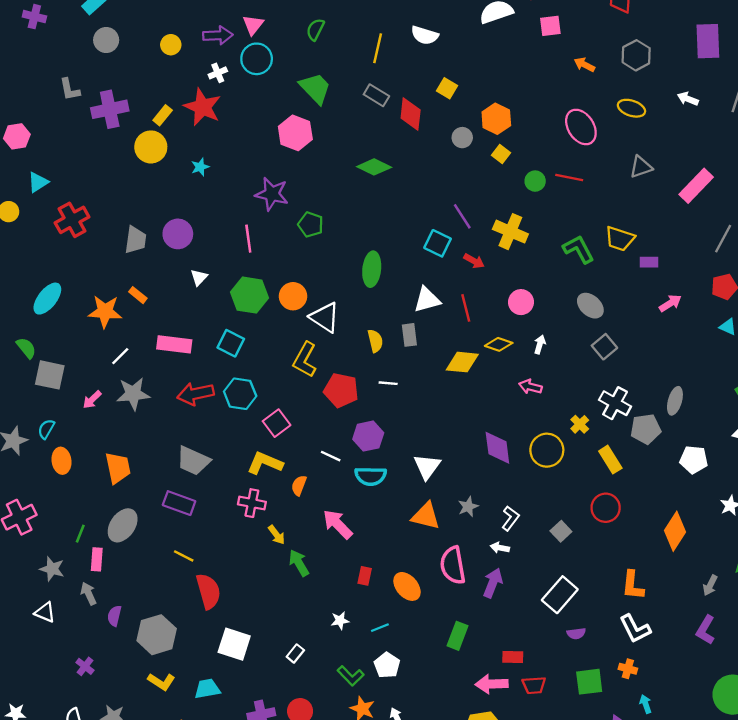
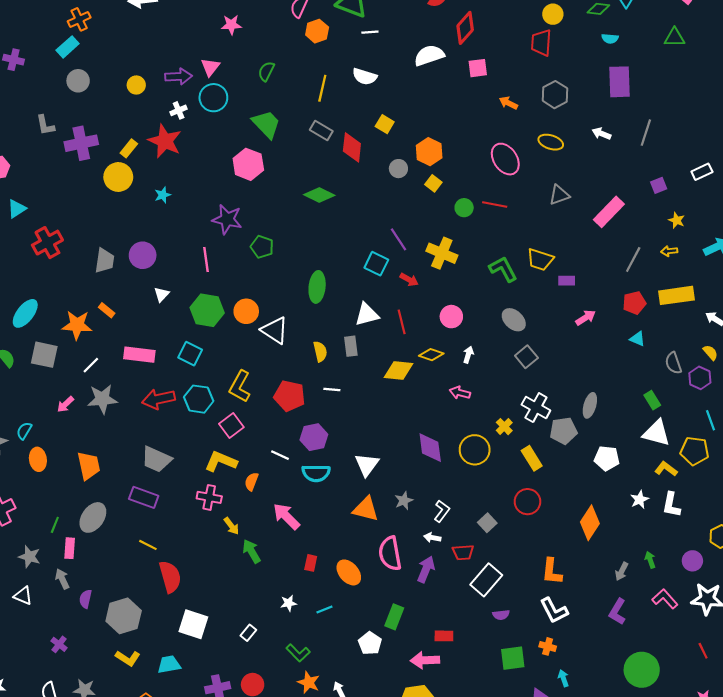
yellow L-shape: (305, 360) -> (240, 386), moved
gray square: (50, 375) -> (44, 355), moved
white pentagon: (387, 665) -> (370, 643), moved
red trapezoid: (534, 685) -> (463, 552), moved

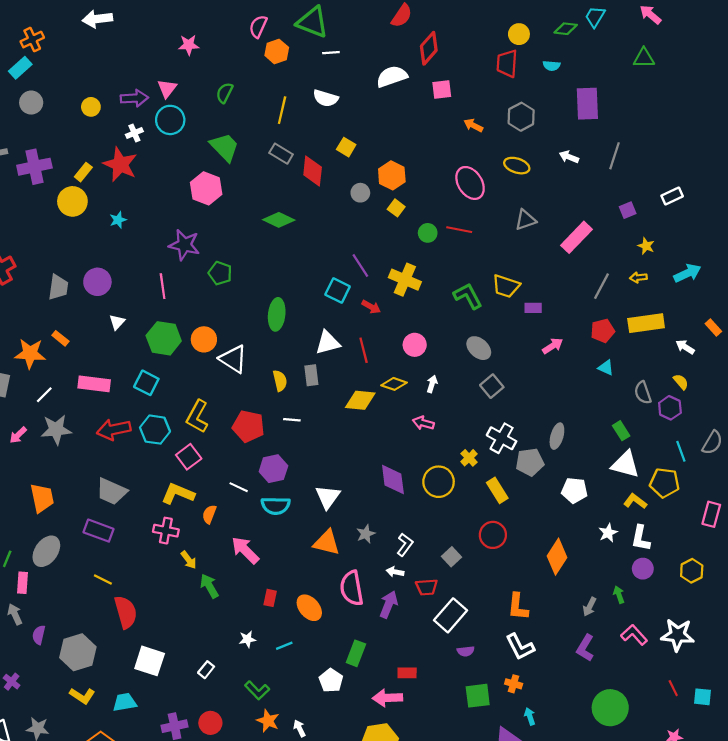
cyan semicircle: (610, 38) -> (552, 66), moved
purple circle: (692, 561) -> (643, 569), moved

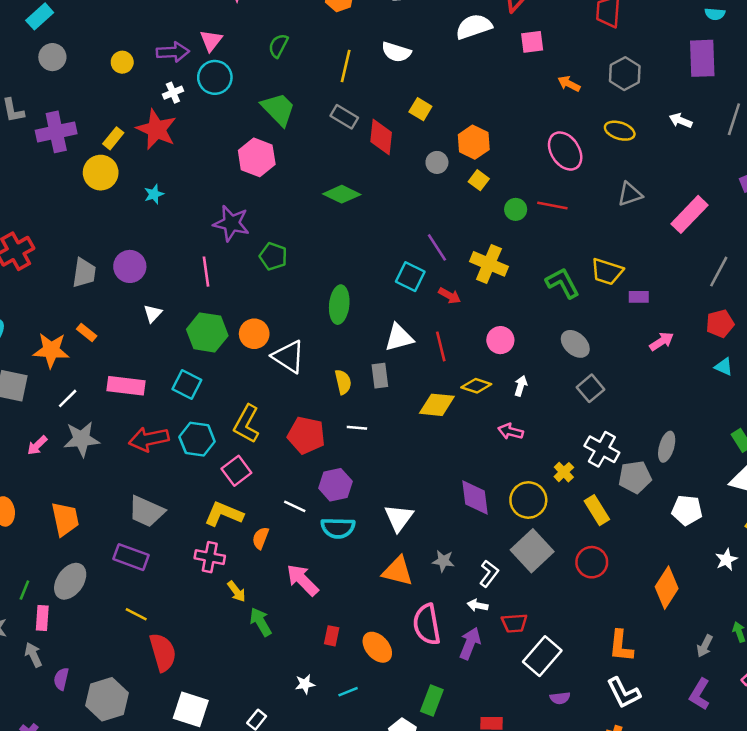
cyan semicircle: (552, 66) -> (715, 14), moved
gray star: (366, 534) -> (443, 561), turned 30
gray square: (452, 557) -> (532, 551), moved, size x1.8

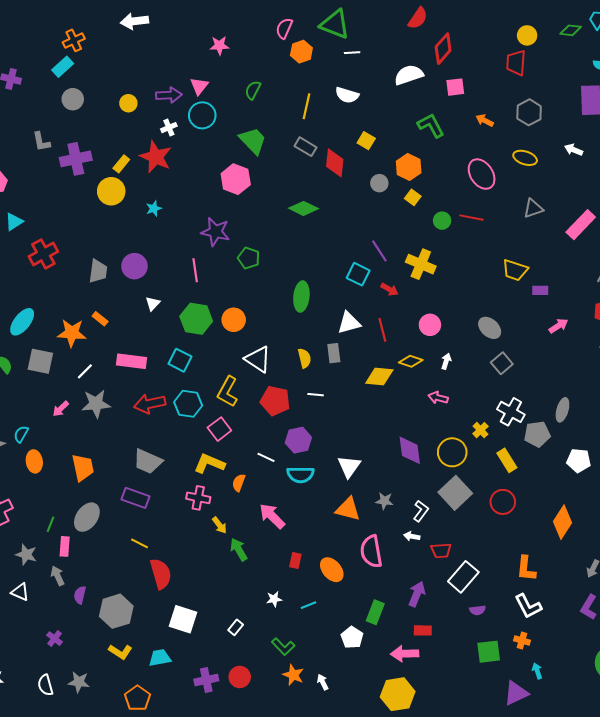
green L-shape: (563, 283) -> (431, 125), moved
white triangle: (288, 357) -> (258, 359), moved
purple arrow: (470, 643) -> (417, 594), moved

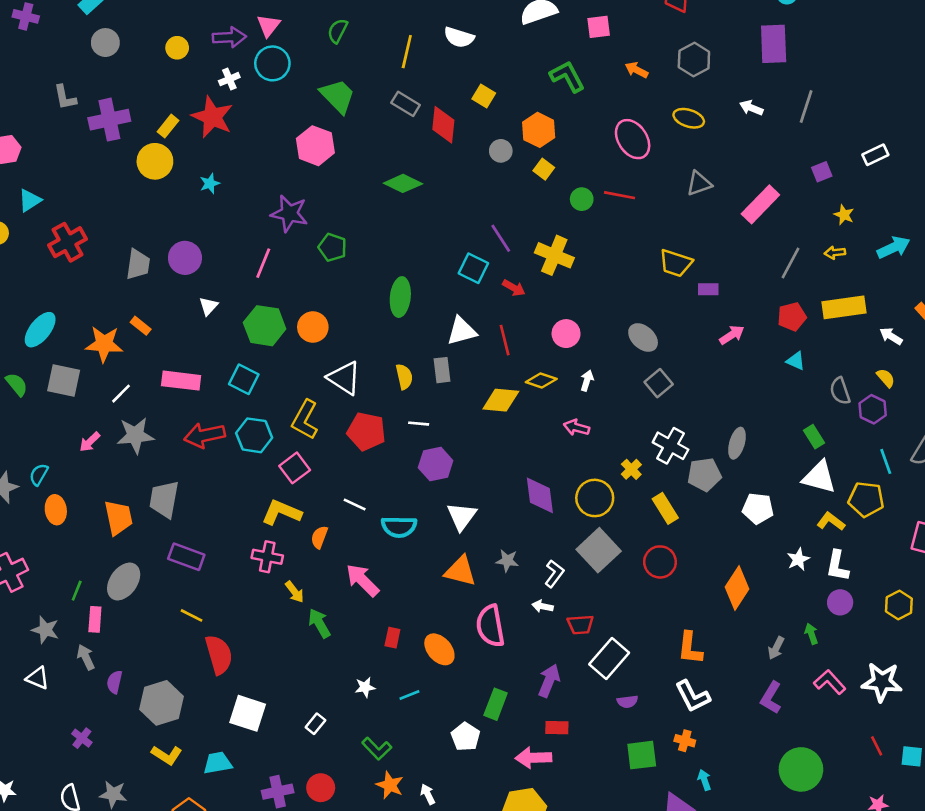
pink line: (195, 270) -> (263, 263), turned 30
purple hexagon: (298, 440) -> (436, 464), moved
gray trapezoid: (148, 461) -> (164, 499), moved, turned 76

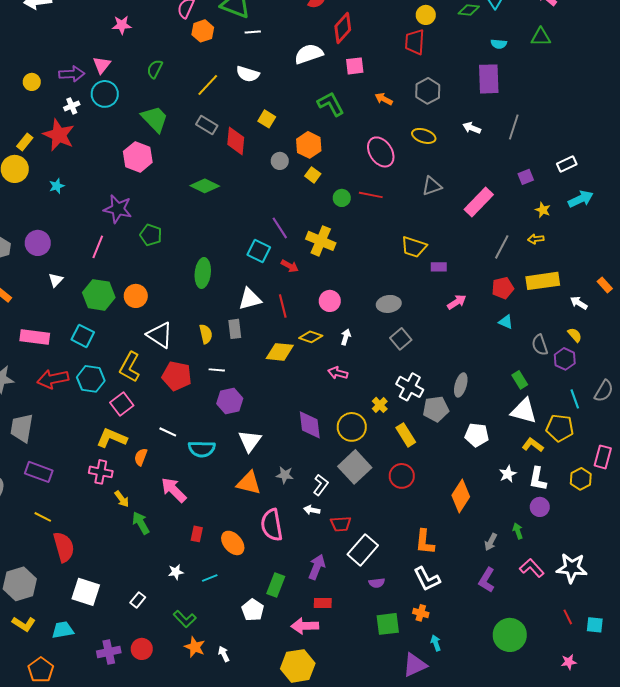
yellow line: (407, 52) -> (208, 85), turned 30
cyan arrow: (894, 247) -> (581, 199), moved
gray ellipse: (643, 337) -> (389, 304), turned -50
yellow hexagon: (899, 605) -> (581, 479), moved

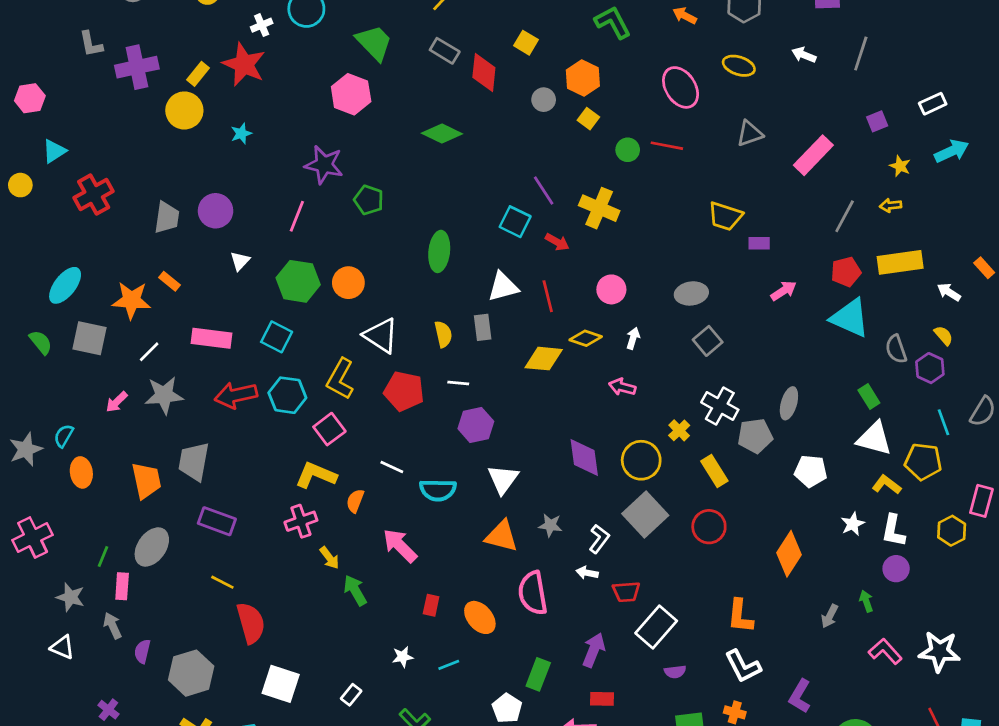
cyan triangle: (506, 322) -> (850, 318), size x2.0
pink cross: (101, 472) -> (301, 521), turned -30
purple L-shape: (487, 580) -> (800, 696), moved

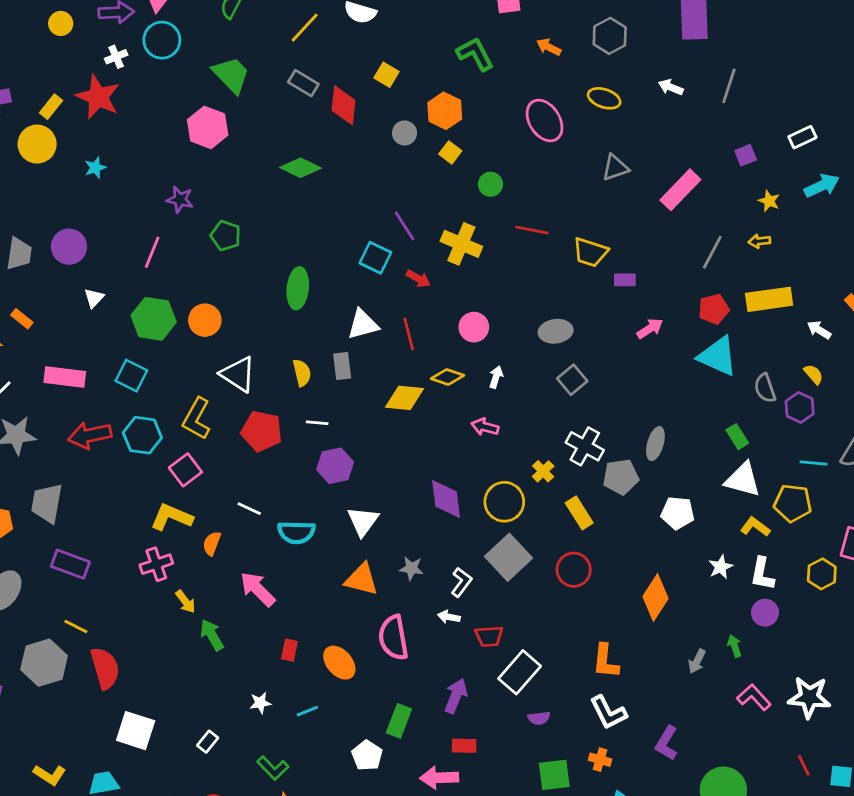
red line: (667, 146) -> (532, 230), moved
purple star: (324, 165) -> (180, 200), size x0.7
cyan line: (943, 422) -> (813, 463), turned -65
gray hexagon: (191, 673) -> (44, 663), moved

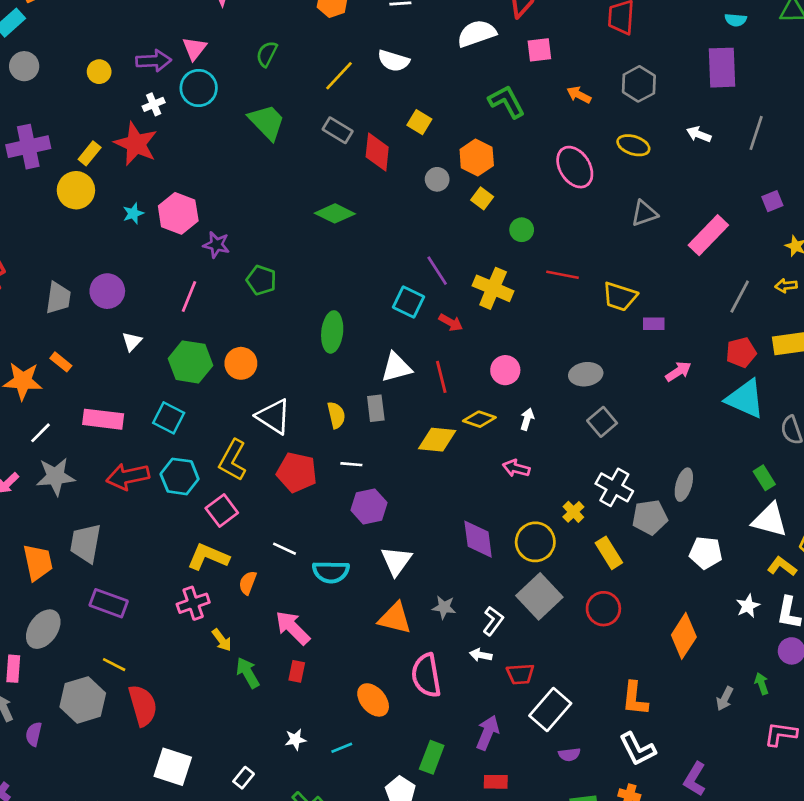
pink hexagon: (208, 127) -> (178, 213), moved
red rectangle: (289, 650) -> (297, 671), moved
pink L-shape: (754, 697) -> (781, 734), turned -40

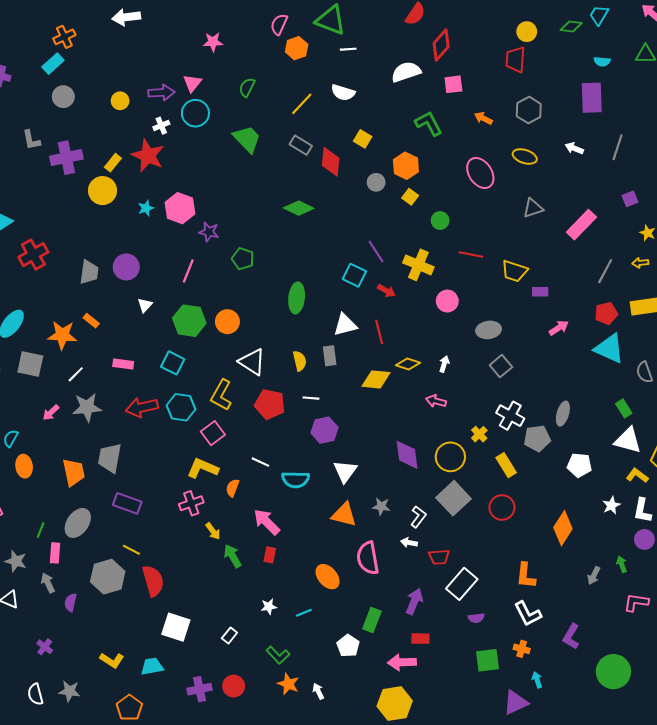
pink circle: (505, 370) -> (447, 301), moved
pink rectangle: (103, 419) -> (123, 364), size x0.7

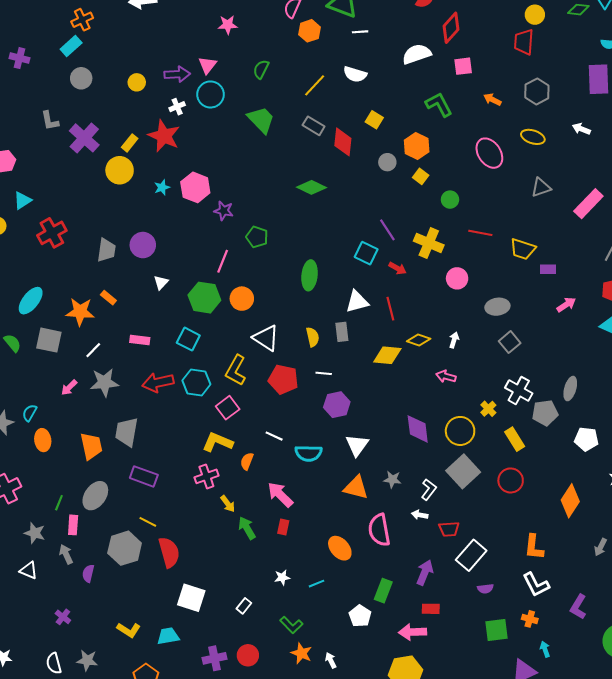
purple cross: (66, 158) -> (84, 138), turned -36
pink line: (188, 271) -> (223, 261), moved

